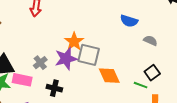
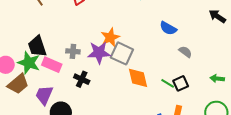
gray cross: (40, 63) -> (73, 51), turned 32
green line: (141, 85) -> (168, 83), moved

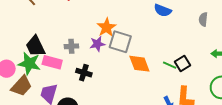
gray semicircle: (185, 52) -> (203, 19), moved, turned -112
purple star: (99, 53) -> (97, 44), size x0.7

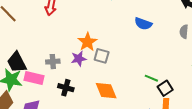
gray square: (120, 42) -> (102, 56), size x0.7
black square: (182, 63) -> (165, 88), moved
orange diamond: (139, 64) -> (106, 91), moved

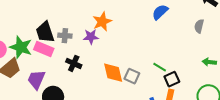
blue semicircle: (143, 24) -> (160, 12), turned 108
gray square: (102, 56) -> (132, 76), moved
black trapezoid: (17, 62) -> (45, 32), moved

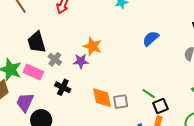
orange star: (102, 22) -> (92, 46), turned -30
black trapezoid: (45, 32) -> (37, 42), moved
gray cross: (65, 36) -> (55, 59), turned 32
gray square: (132, 76) -> (121, 102), turned -35

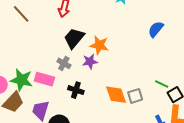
black trapezoid: (37, 42) -> (74, 38), moved, turned 65

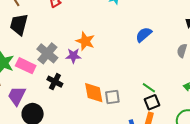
black trapezoid: (74, 38) -> (19, 24), moved, turned -35
gray cross: (64, 63) -> (47, 53), size x1.5
green line: (162, 84) -> (149, 88), moved

